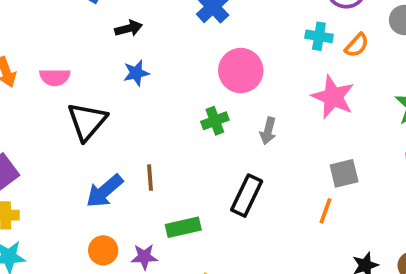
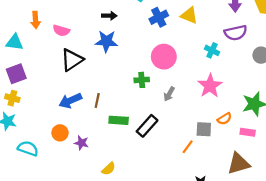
orange semicircle: (357, 45) -> (224, 119), moved
blue star: (136, 73) -> (106, 41), size x1.5
green rectangle: (183, 227) -> (119, 120), moved

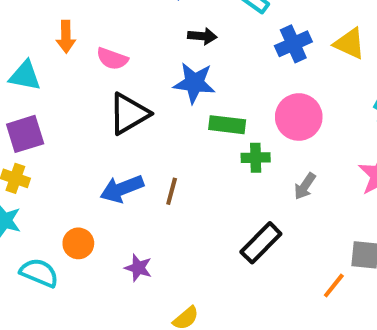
green rectangle: (119, 120) -> (227, 125), moved
orange circle: (60, 133) -> (78, 243), moved

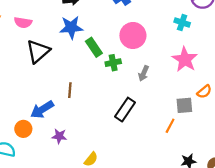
green rectangle: (227, 125) -> (94, 47), turned 60
blue arrow: (122, 189) -> (42, 110), moved

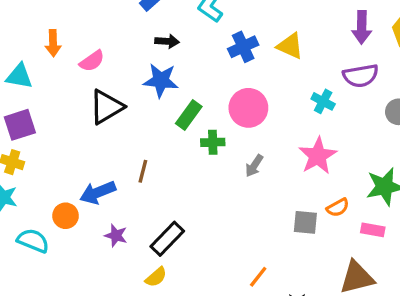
pink semicircle: (23, 22) -> (92, 61), turned -54
green rectangle: (94, 47) -> (189, 115), turned 60
black rectangle: (125, 110) -> (167, 239), moved
orange line: (170, 126) -> (258, 277), moved

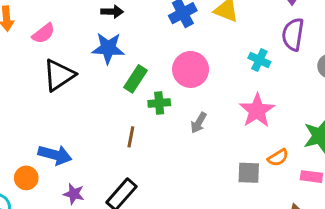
purple semicircle: (361, 76) -> (293, 34), turned 112
brown line: (143, 171) -> (131, 137), moved
blue arrow: (98, 192) -> (55, 155), turned -140

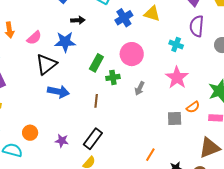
blue star: (108, 48) -> (65, 42), moved
blue arrow: (55, 155) -> (58, 92), moved

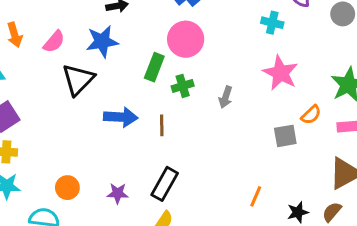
pink circle: (132, 54) -> (186, 39), moved
blue arrow: (58, 92) -> (121, 117), moved

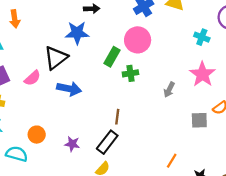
pink semicircle: (54, 42) -> (32, 78), moved
gray arrow: (226, 97) -> (169, 90), moved
blue arrow: (121, 117) -> (69, 89), moved
brown line: (162, 125) -> (117, 117), moved

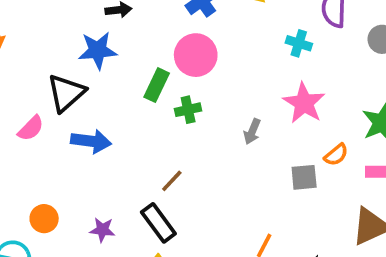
brown line: (117, 117) -> (172, 181), turned 40
black rectangle: (107, 142) -> (158, 223), turned -70

